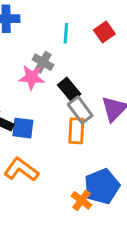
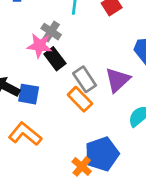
black rectangle: (69, 90) -> (55, 59), moved
orange rectangle: (76, 131) -> (80, 99), turned -50

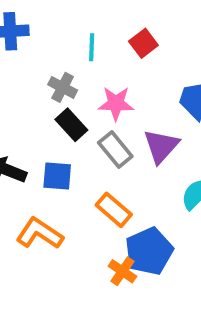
pink star: (39, 46) -> (116, 103), moved
blue square: (29, 94) -> (57, 176), moved
orange rectangle: (80, 99) -> (114, 210), moved

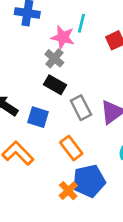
cyan line: (92, 47) -> (81, 23), moved
pink star: (116, 103) -> (63, 37), moved
black rectangle: (71, 125) -> (55, 85), turned -30

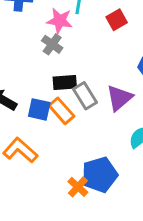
black rectangle: (55, 85) -> (65, 83), moved, turned -30
orange rectangle: (71, 148) -> (62, 111), moved

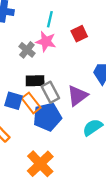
pink star: (60, 21) -> (46, 41), moved
blue pentagon: (100, 175) -> (47, 117), moved
orange cross: (78, 187) -> (40, 164), size x1.6

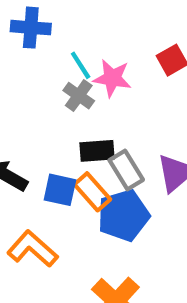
cyan line: (50, 19) -> (81, 65), moved, turned -42

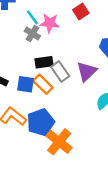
blue pentagon: (123, 215) -> (41, 122), moved

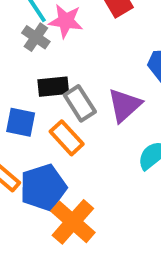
orange rectangle: (43, 84) -> (67, 138), moved

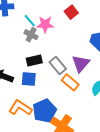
black rectangle: (53, 87) -> (34, 60), moved
orange rectangle: (67, 138) -> (70, 82), moved

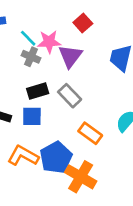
purple triangle: (81, 64) -> (70, 56), moved
orange rectangle: (70, 82) -> (90, 133), moved

